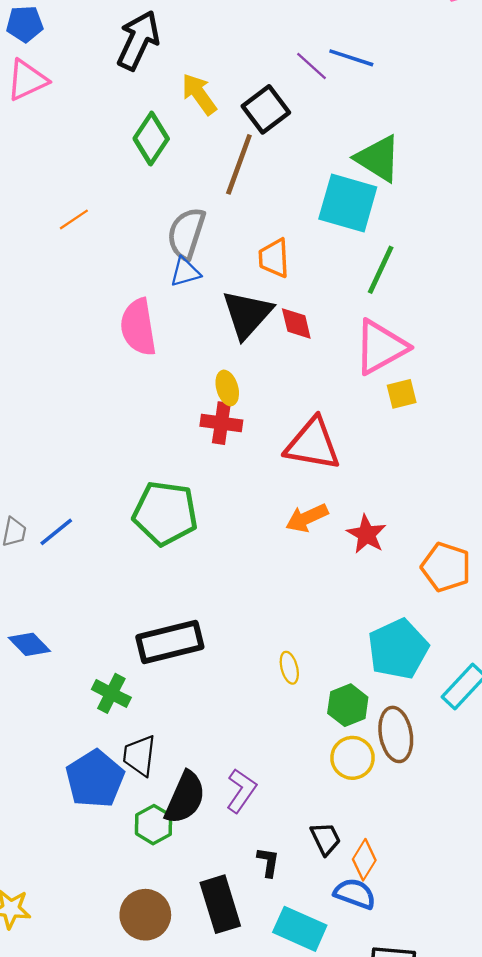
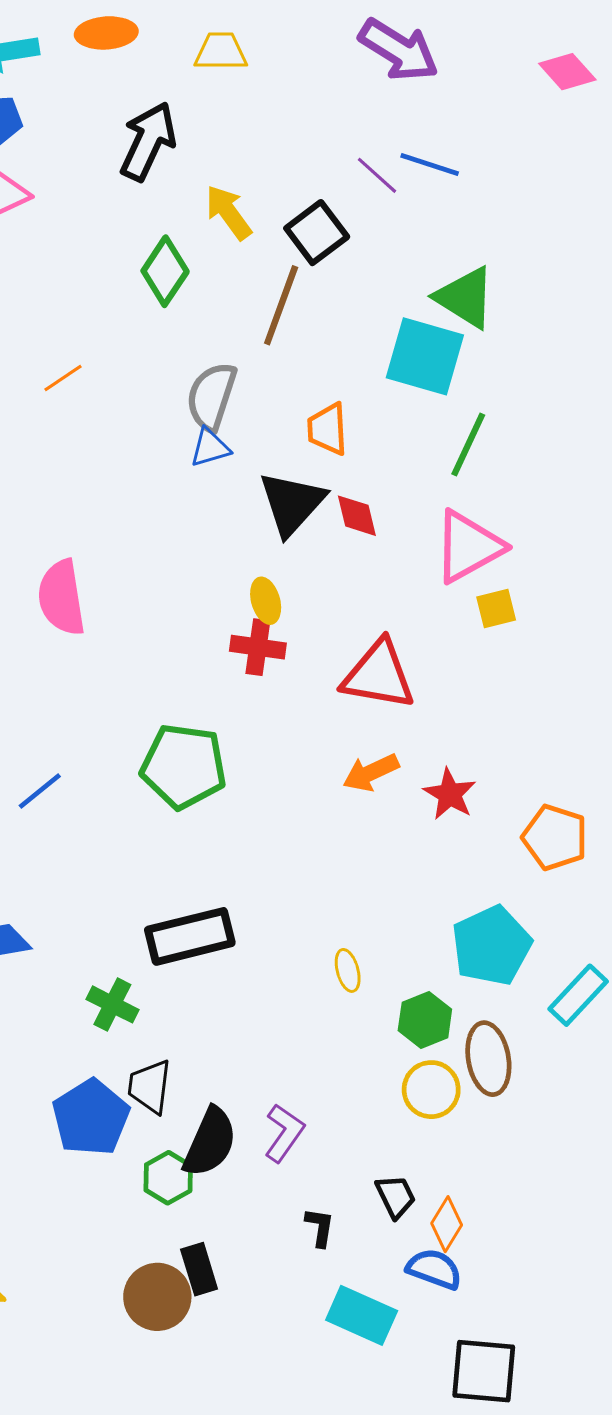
pink semicircle: (138, 327) -> (61, 598), moved
black rectangle: (220, 904) -> (199, 1269), moved, size x0.7

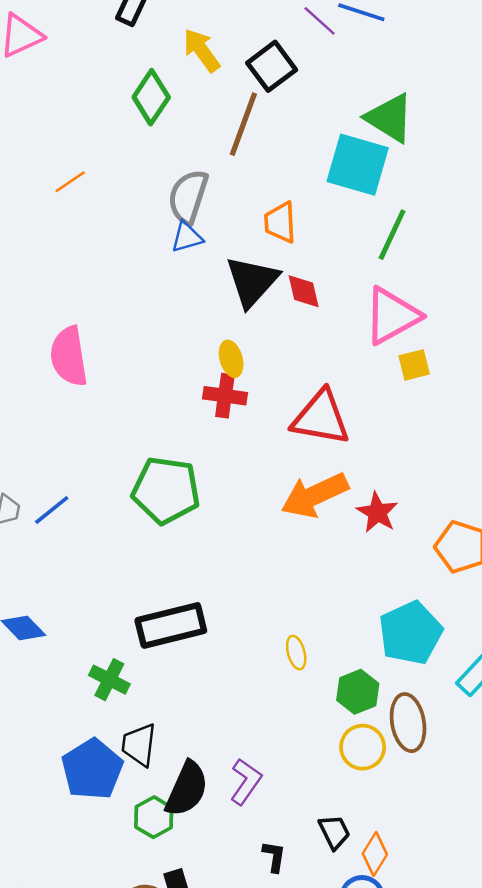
orange arrow: (371, 772) -> (315, 495), size x1.5

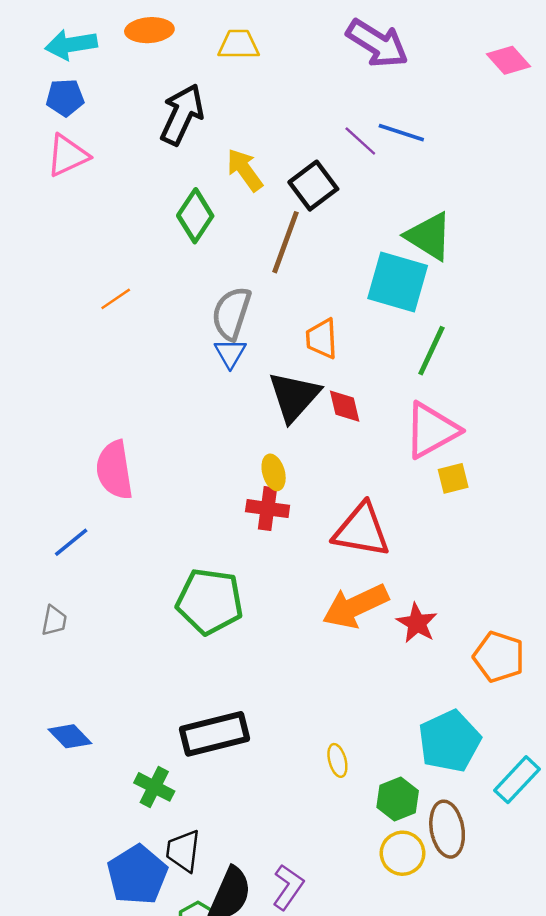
blue triangle: (187, 237) -> (230, 353), turned -44
blue line: (52, 510) -> (71, 542), moved

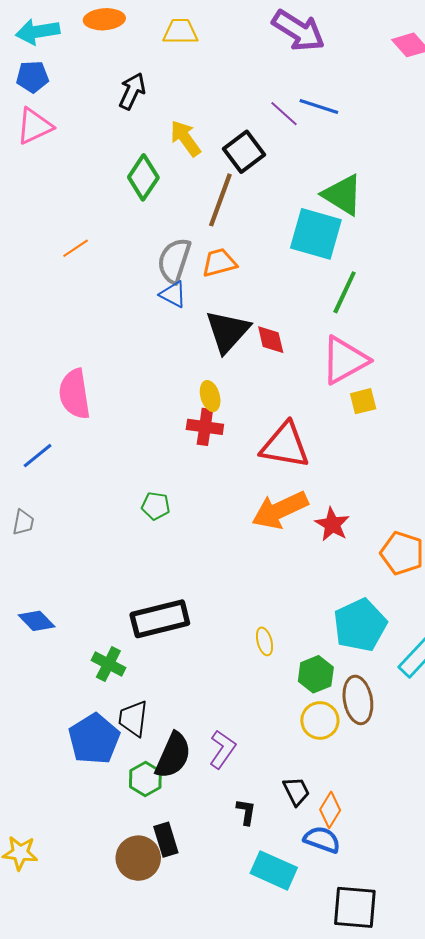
black arrow: (182, 114) -> (132, 91), size x0.7
orange trapezoid: (322, 339) -> (219, 263), moved, turned 78
blue triangle: (230, 353) -> (173, 294), turned -32
green pentagon: (210, 601) -> (156, 506), size x0.5

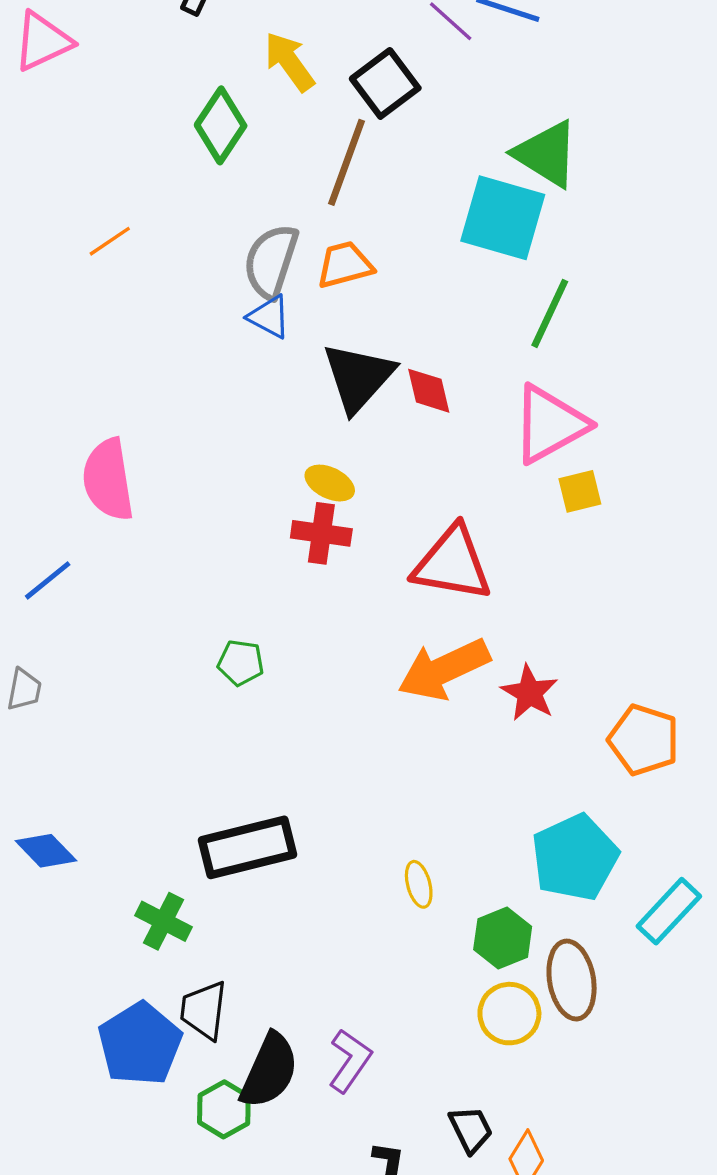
yellow ellipse: (210, 396) -> (330, 483), turned -48

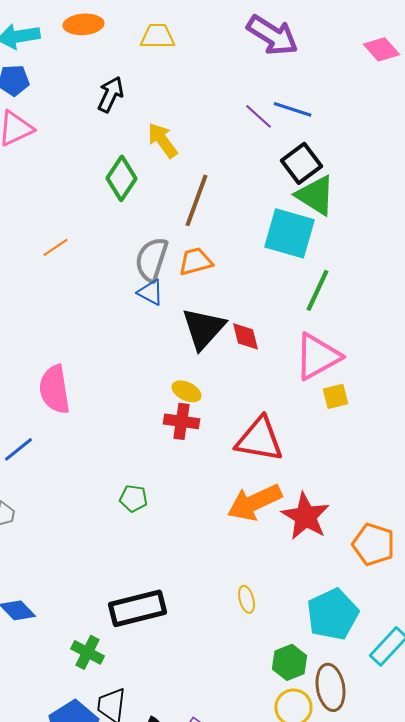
black square: (385, 83) -> (302, 163), moved
red star: (530, 693) -> (306, 516), size x1.4
yellow ellipse: (419, 884) -> (247, 599), moved

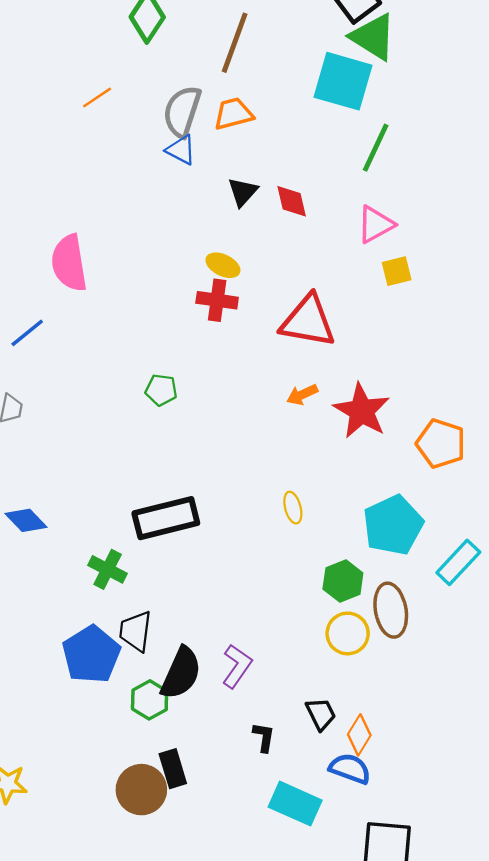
orange line: (56, 247) -> (97, 97), moved
black triangle: (204, 328) -> (243, 192), size x0.6
pink triangle: (318, 356) -> (376, 224), size x0.7
orange arrow: (255, 502) -> (302, 395), size x0.5

